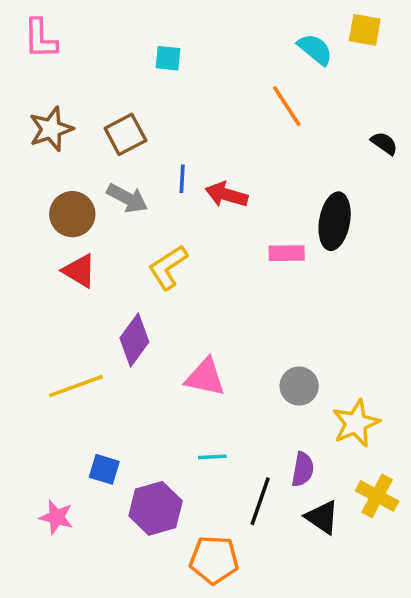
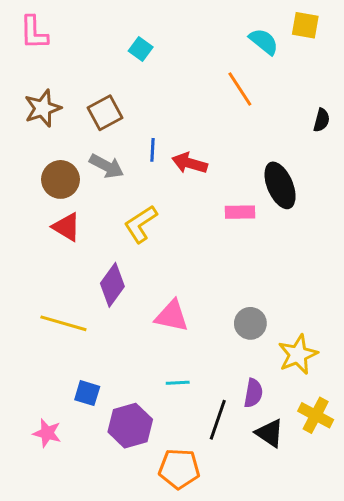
cyan square: (168, 58) -> (141, 49), turned 30
black semicircle: (384, 143) -> (322, 120), turned 70
black ellipse: (335, 221) -> (280, 185), turned -33
yellow line: (76, 386) -> (63, 323), turned 36

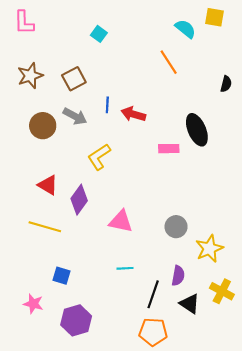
red triangle: (66, 227) -> (48, 185), moved
purple hexagon: (130, 426) -> (76, 320), moved
orange pentagon: (179, 469) -> (153, 332), moved

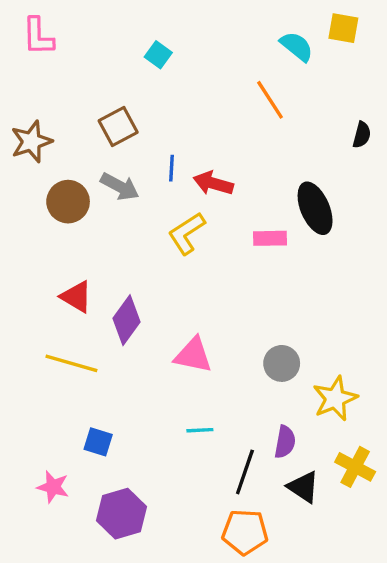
brown star: (30, 76) -> (31, 142), moved
yellow L-shape: (99, 157) -> (187, 233), moved

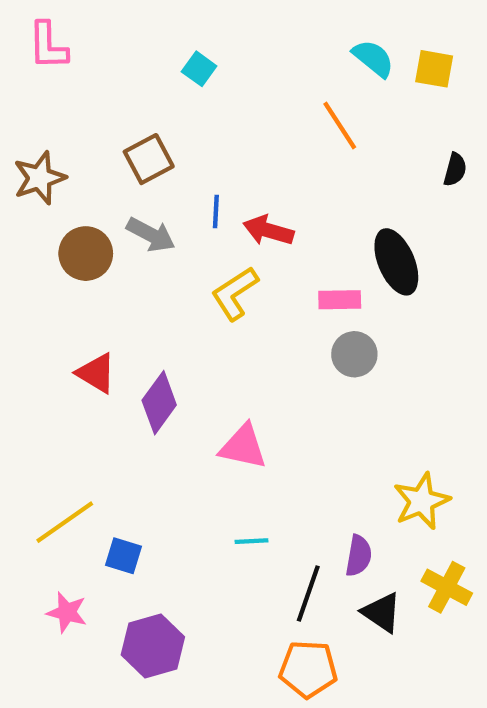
yellow square: (343, 28) -> (434, 69), moved
yellow line: (71, 363) -> (65, 522), moved, turned -51
gray circle: (282, 363) -> (354, 354), moved

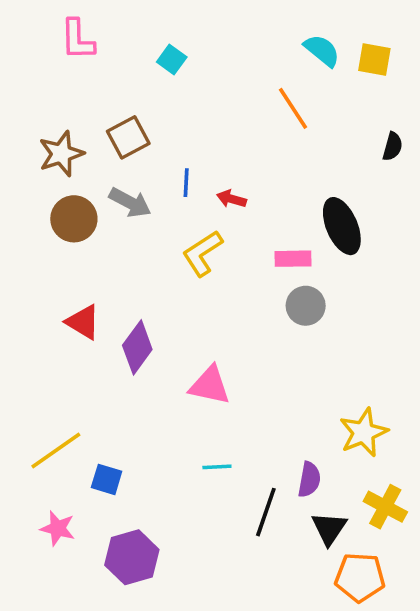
pink L-shape: (48, 46) -> (78, 40), moved
brown star: (40, 178) -> (61, 154), moved
red arrow: (268, 230) -> (231, 199), size x0.7
black triangle: (382, 612) -> (329, 528), turned 30
orange pentagon: (308, 669) -> (360, 577), moved

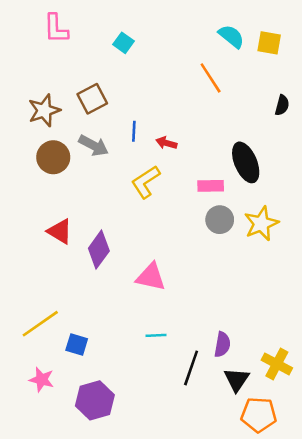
yellow star: (364, 432) -> (261, 224), moved

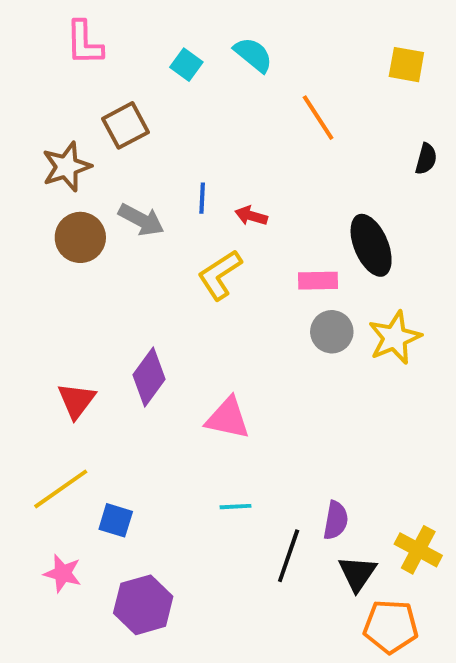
cyan semicircle: (231, 36) -> (253, 55), moved
brown square: (92, 99) -> (126, 125), moved
red triangle: (60, 231) -> (76, 400), moved, turned 36

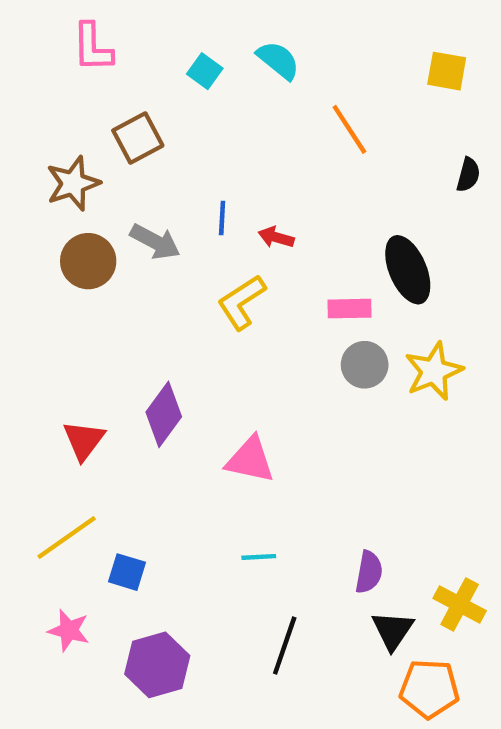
black line: (289, 556) -> (285, 645), moved

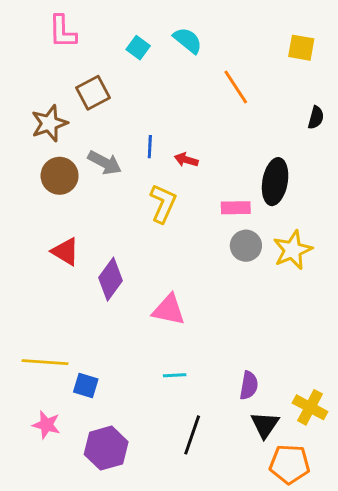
black ellipse: (408, 270) -> (275, 182), turned 33
yellow L-shape: (241, 302) -> (163, 203), turned 147
red triangle: (84, 440) -> (65, 251), moved, turned -36
yellow line: (67, 538) -> (45, 362), turned 39

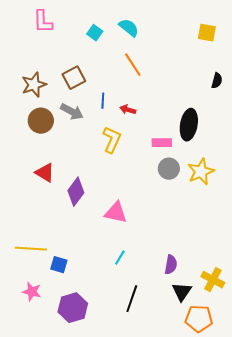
orange line: (236, 87) -> (133, 65), moved
brown square: (93, 93) -> (74, 78), moved
cyan line: (175, 375) -> (120, 258), turned -56

